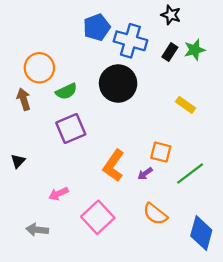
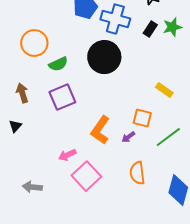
brown arrow: (24, 99) -> (22, 93), moved
yellow rectangle: (186, 105) -> (164, 90), moved
pink arrow: (58, 194) -> (67, 155), moved
orange semicircle: (155, 214) -> (137, 173), turned 45

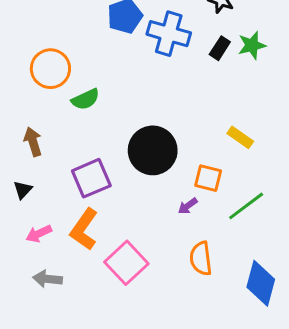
black circle: (104, 57) -> (153, 150), moved
purple square: (62, 97) -> (91, 178), moved
orange L-shape: (100, 130) -> (84, 229), moved
pink arrow: (67, 155) -> (39, 234), moved

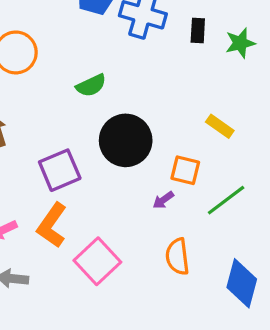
green star: (252, 45) -> (240, 43), moved
black rectangle: (220, 48) -> (198, 30), turned -30
green semicircle: (85, 99) -> (91, 85), moved

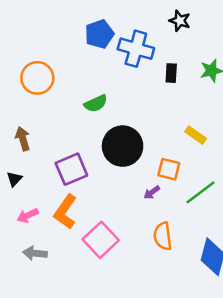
black rectangle: (198, 30) -> (171, 73), moved

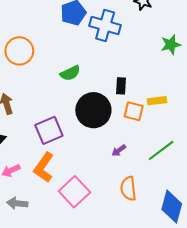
black rectangle: (171, 73) -> (121, 86), moved
yellow rectangle: (196, 135) -> (157, 101), turned -42
orange square: (169, 169) -> (134, 111), moved

